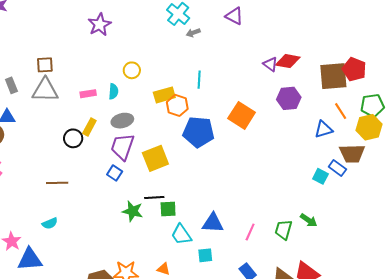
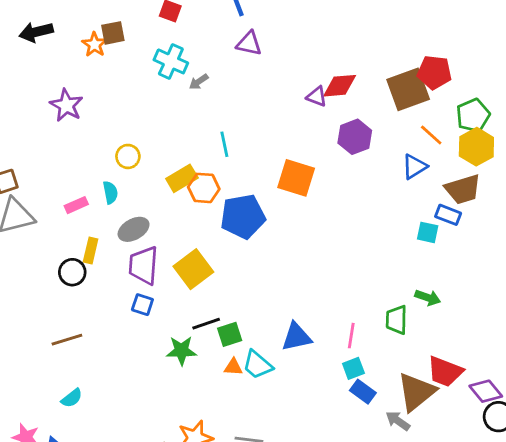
cyan square: (205, 255) -> (353, 368), moved
orange triangle: (164, 269) -> (233, 367), moved

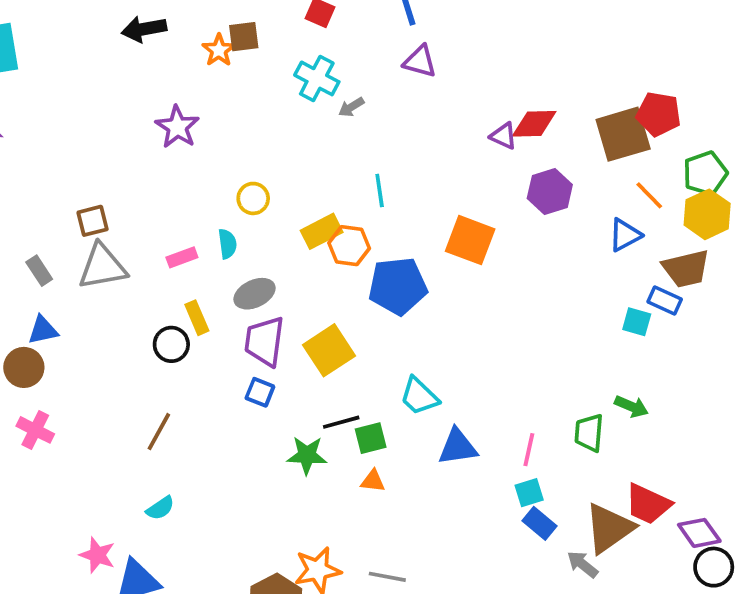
yellow rectangle: (91, 251) -> (197, 318), turned -40
brown line: (67, 340) -> (159, 432), turned -48
cyan trapezoid: (257, 365) -> (419, 396), moved

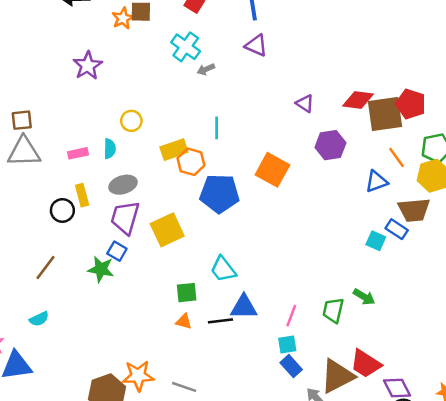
red diamond: (534, 124) -> (358, 100), moved
black line: (341, 422) -> (220, 321), moved
green star: (307, 455) -> (101, 269), moved

